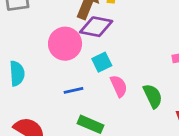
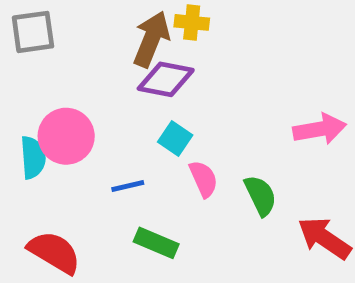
pink circle: (65, 44) -> (66, 136), moved
cyan square: (102, 62) -> (175, 139), turned -30

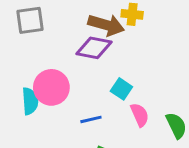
brown arrow: (151, 39) -> (106, 25), turned 84
purple diamond: (166, 79) -> (94, 48), moved

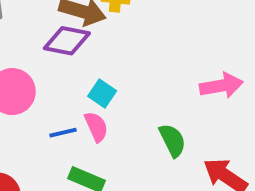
pink semicircle: (140, 115) -> (96, 127), moved

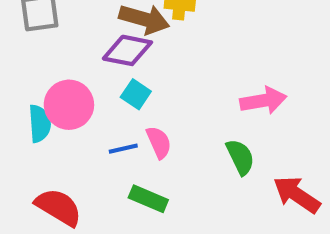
pink arrow: (221, 86) -> (263, 101), moved
cyan square: (102, 93) -> (136, 94), moved

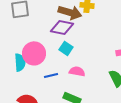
pink semicircle: (159, 142) -> (77, 71), turned -56
blue line: (123, 149) -> (51, 75), moved

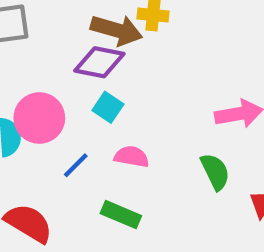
blue line: (51, 75) -> (76, 165), turned -32

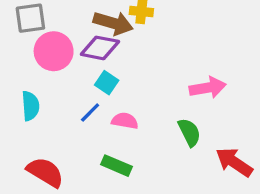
pink circle: (39, 118) -> (54, 51), moved
blue line: (76, 165) -> (90, 113), moved

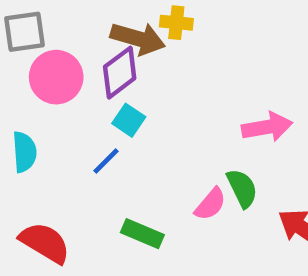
purple diamond: (100, 48) -> (120, 73), turned -48
pink semicircle: (125, 121) -> (210, 204), moved, turned 120

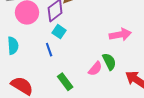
blue line: (106, 161) -> (49, 50), turned -64
green rectangle: (142, 234) -> (65, 82), turned 30

